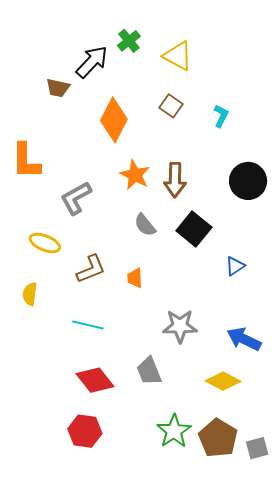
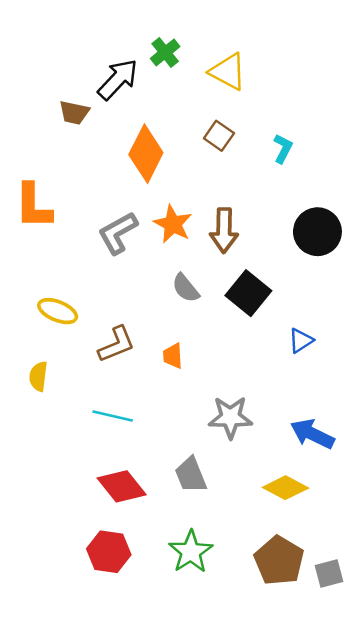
gray L-shape: (76, 198) -> (118, 233), moved
green star: (174, 431) -> (191, 552), moved

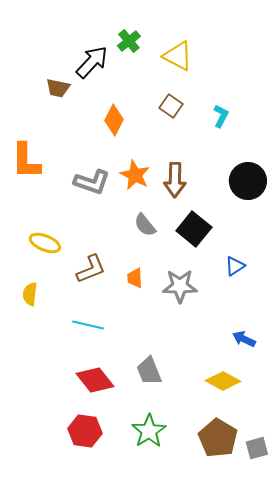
orange diamond: (146, 154) -> (114, 120), size x0.7
gray L-shape: (118, 233) -> (92, 182), turned -132
gray star: (230, 417) -> (180, 286), moved
blue arrow: (312, 434) -> (244, 339), size x0.7

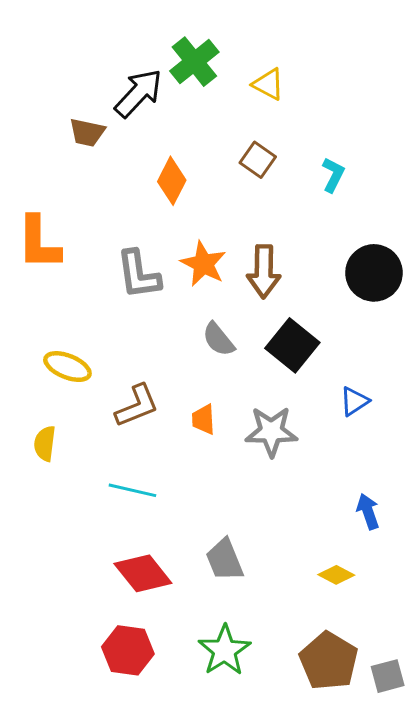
green cross: (129, 41) -> (194, 62), size x1.4
yellow triangle: (178, 56) -> (268, 84), size x0.7
gray L-shape: (92, 182) -> (138, 274), turned 63
blue arrow: (244, 339) -> (368, 511), turned 45
yellow diamond: (223, 381) -> (336, 575), size x0.7

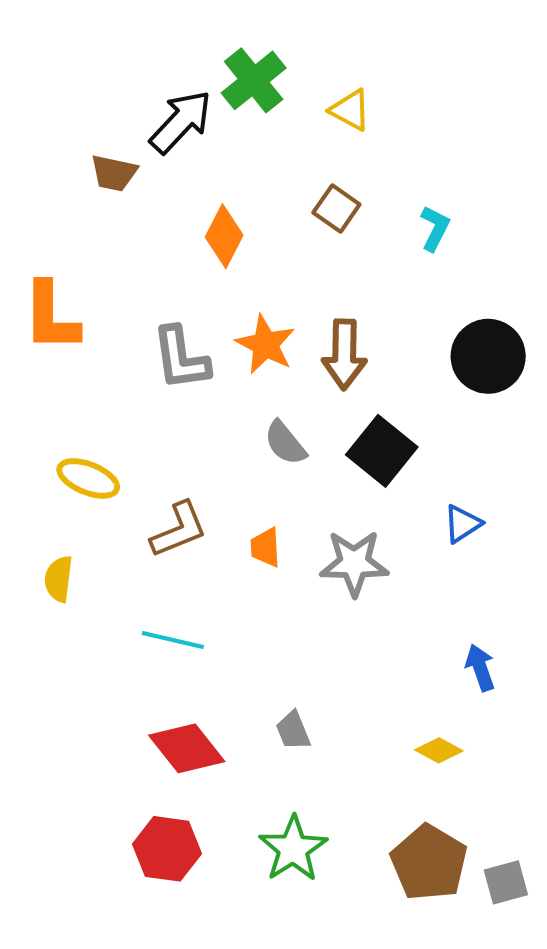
gray trapezoid: (225, 560) -> (293, 731), size x0.7

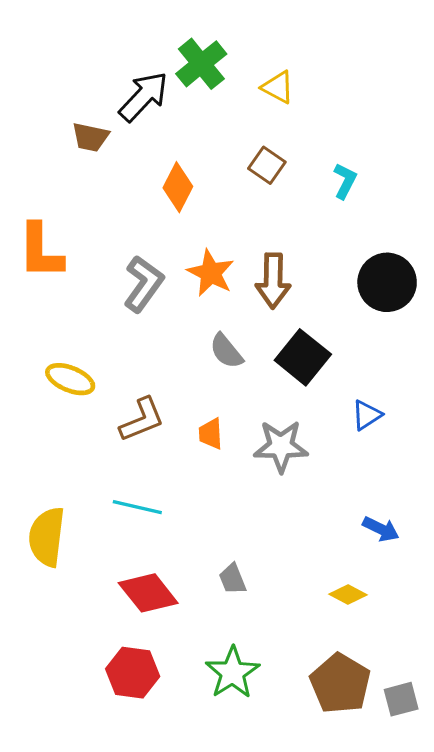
gray L-shape: (181, 358) -> (144, 284), turned -136
yellow semicircle: (59, 579) -> (47, 537), moved, size x1.6
blue arrow: (480, 668) -> (381, 529), turned 135

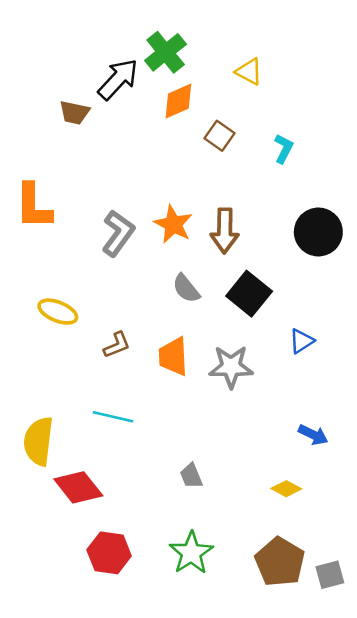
yellow triangle: (278, 87) -> (249, 72), moved
orange diamond: (178, 187) -> (178, 101), moved, turned 39
brown L-shape: (142, 420) -> (117, 345), size x0.7
orange trapezoid: (211, 434) -> (173, 356), size x1.5
red diamond: (148, 593) -> (78, 487), moved

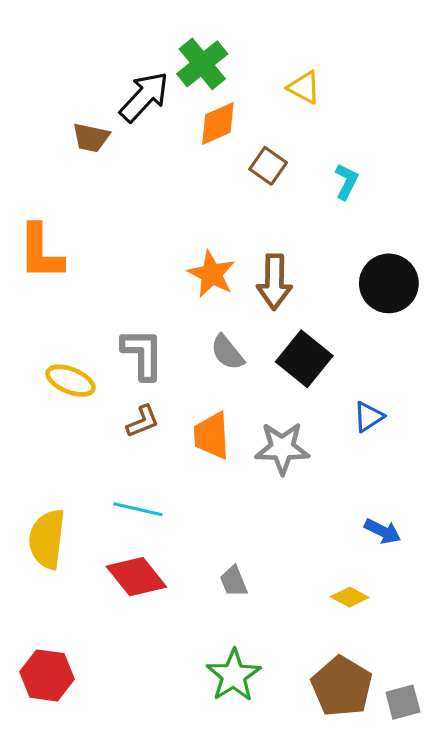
gray L-shape: (118, 233) -> (143, 354), moved, turned -36
red diamond: (78, 487) -> (136, 577), moved
red hexagon: (109, 553) -> (47, 675), moved

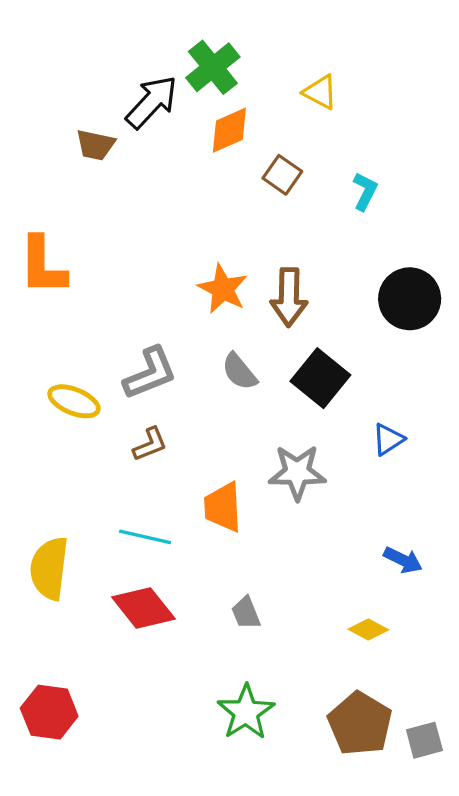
gray L-shape: (143, 354) -> (150, 373), turned 68
orange trapezoid: (212, 436) -> (223, 507), moved

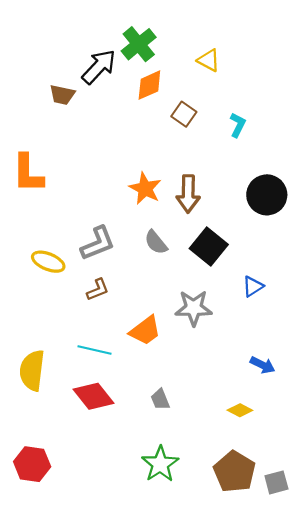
orange trapezoid: (223, 507) -> (145, 331), turned -124

